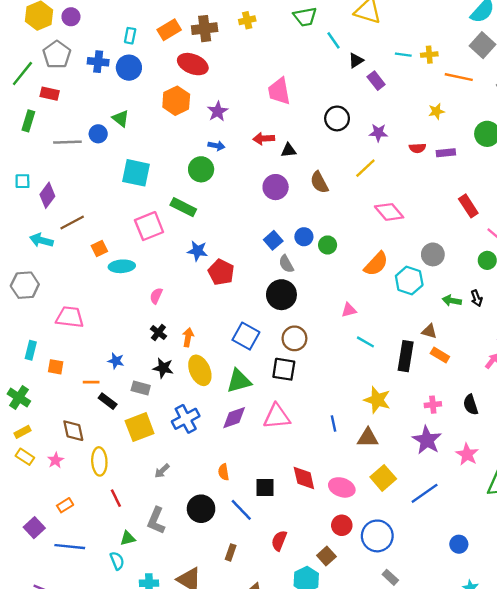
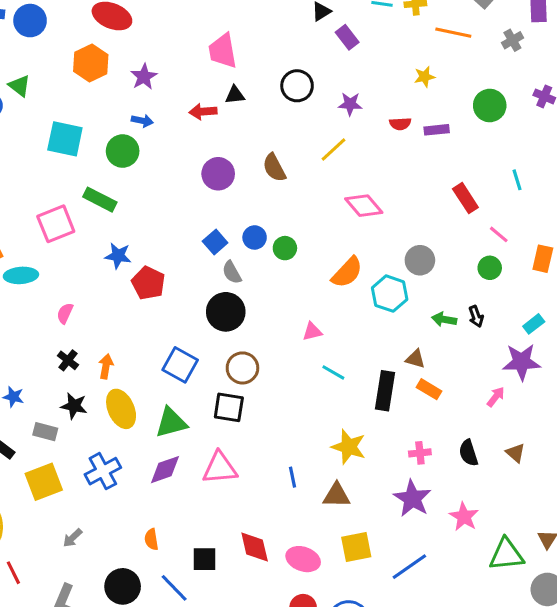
black triangle: (289, 150) -> (235, 95), moved
cyan square: (136, 173) -> (65, 139), moved
yellow square: (383, 478) -> (356, 547), turned 30

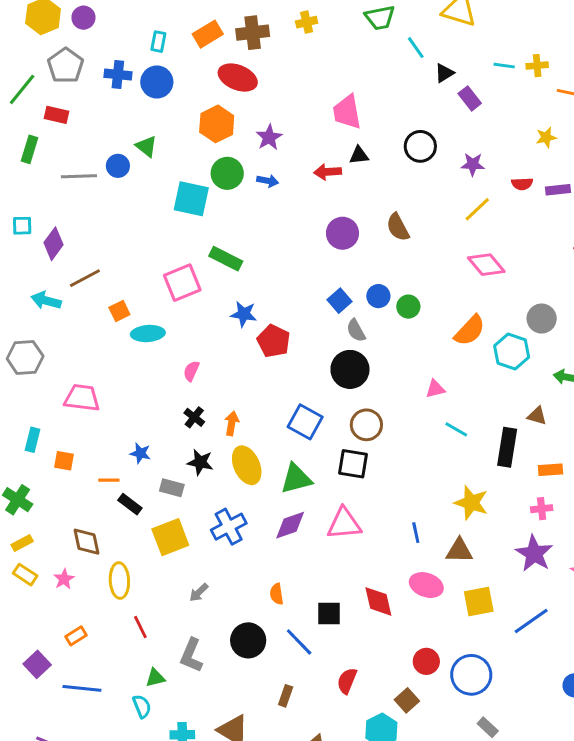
yellow line: (333, 149) -> (477, 209), moved
green circle: (123, 151) -> (227, 173), moved
orange rectangle: (429, 389) -> (551, 470), moved, turned -35
pink ellipse: (303, 559) -> (426, 585), moved

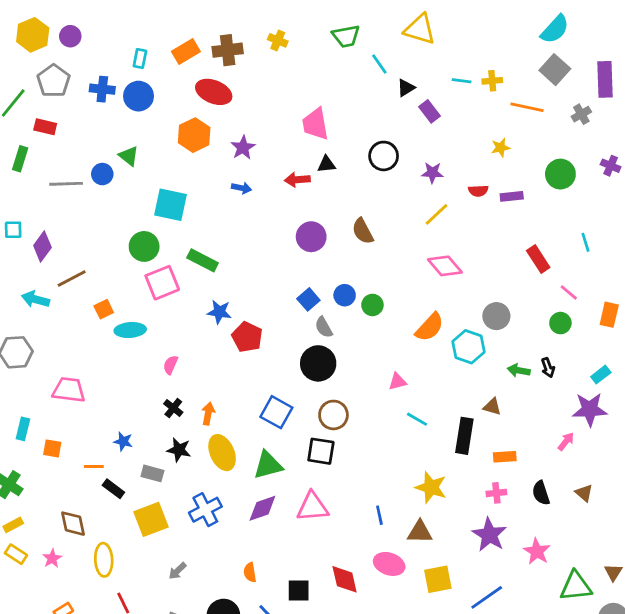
yellow cross: (307, 22) -> (278, 40), turned 36
green circle: (227, 173) -> (144, 246), moved

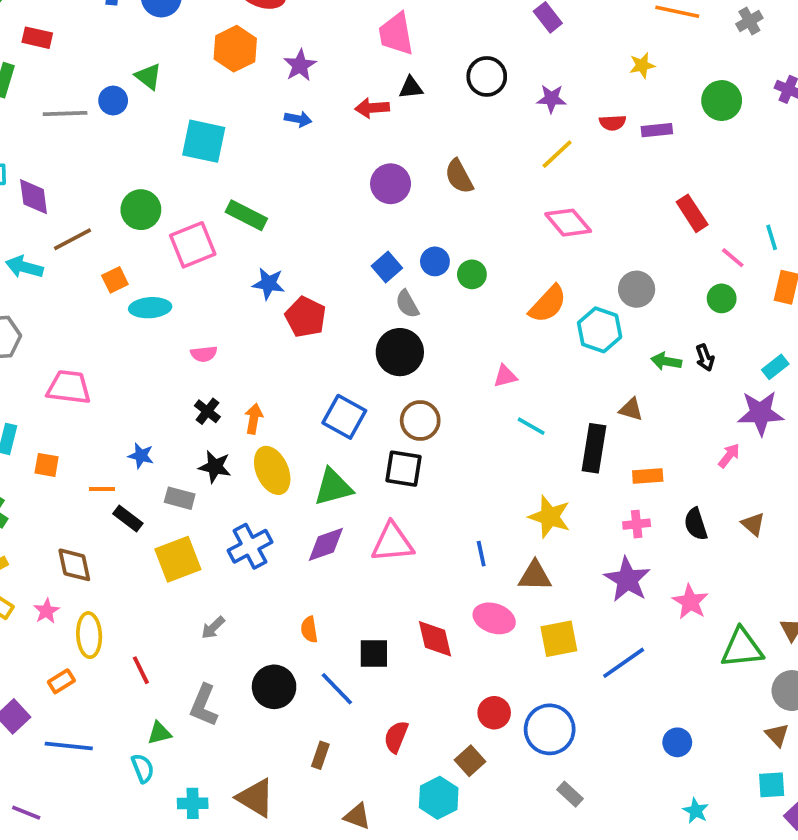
cyan line: (585, 242) -> (772, 237), moved
purple diamond: (42, 246) -> (34, 197), turned -44
green circle: (144, 246) -> (141, 210), moved
pink semicircle: (171, 365) -> (204, 354), turned -120
yellow ellipse: (104, 560) -> (89, 635), moved

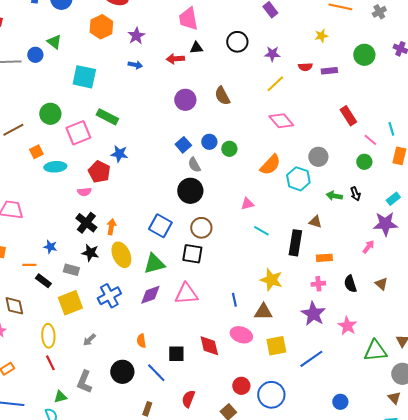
red pentagon: (305, 317) -> (99, 172), moved
black cross: (207, 411) -> (86, 223), size x1.5
yellow ellipse: (89, 635) -> (48, 336), moved

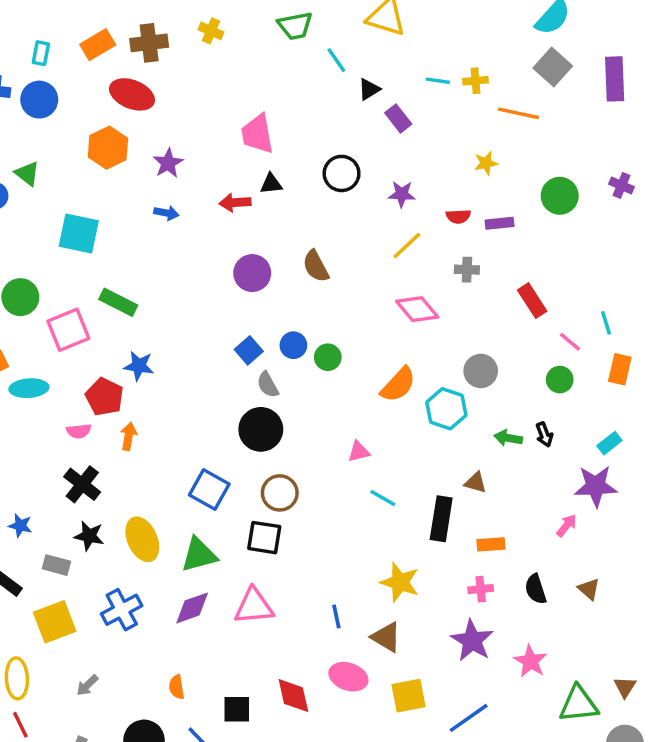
gray cross: (379, 12) -> (467, 270), moved, turned 32
orange arrow: (111, 227) -> (129, 436), moved
brown triangle: (263, 312) -> (386, 637), turned 30

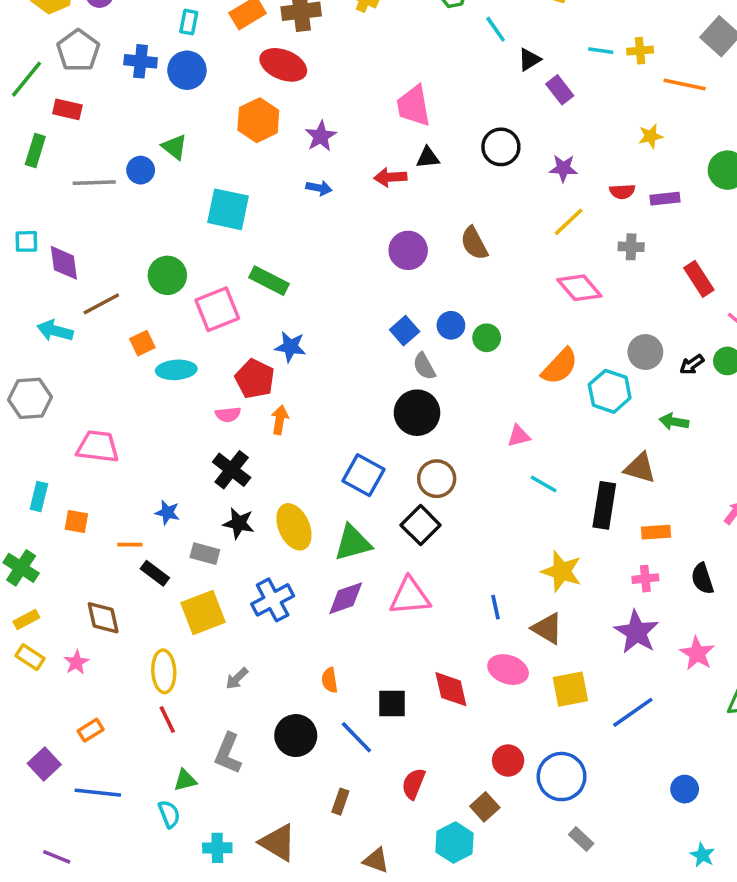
black arrow: (544, 435) -> (692, 365), moved, turned 75
brown triangle: (476, 483) -> (640, 468), size x1.4
black square: (264, 538) -> (421, 525), turned 36

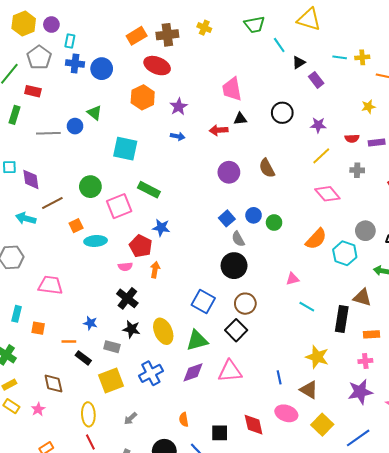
cyan rectangle: (189, 22) -> (70, 41), moved
purple star: (636, 632) -> (360, 392), turned 30
yellow square: (570, 689) -> (322, 425), turned -35

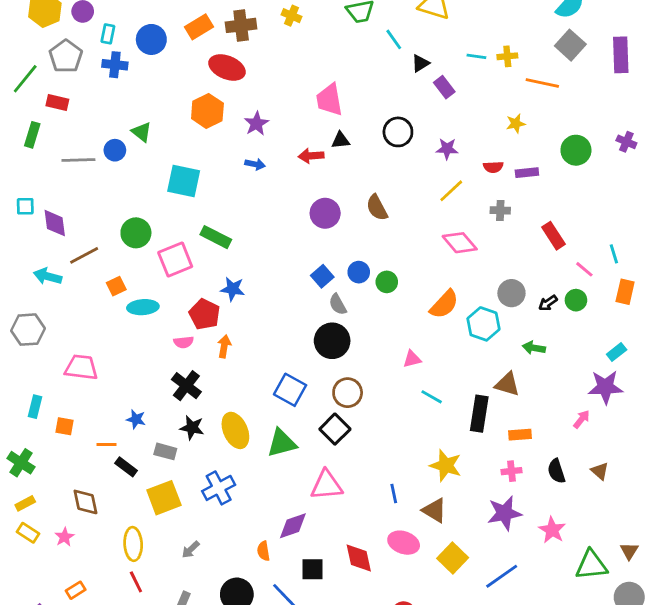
blue circle: (102, 69) -> (151, 39), moved
purple diamond: (193, 372) -> (293, 526), moved

